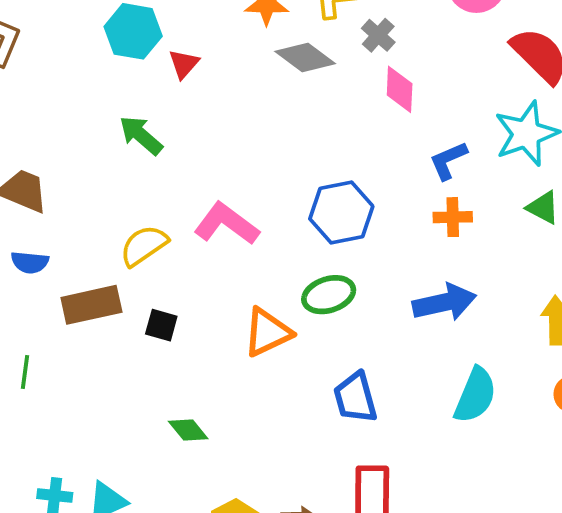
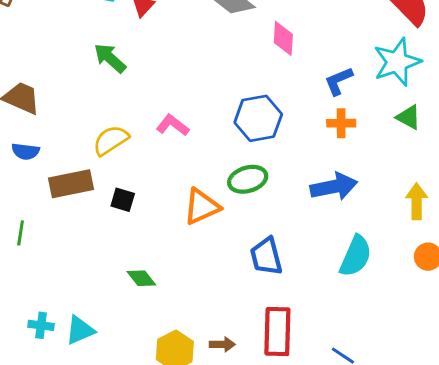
pink diamond: (400, 89) -> (283, 38), moved
pink L-shape: (227, 224) -> (173, 125), size x0.7

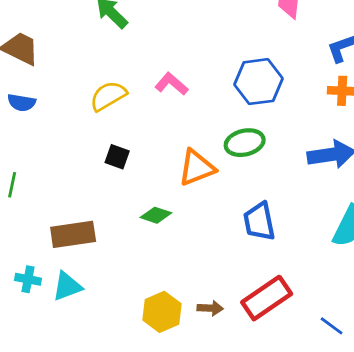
brown rectangle: (71, 184) -> (73, 234), moved
green diamond: (141, 278) -> (156, 215), moved, turned -36
red rectangle: (277, 332) -> (267, 298), turned 51

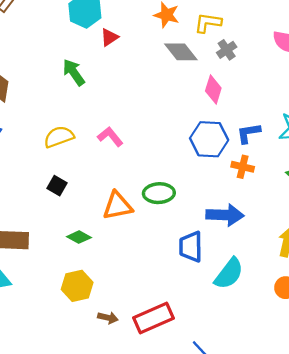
blue hexagon: (258, 82) -> (209, 139), moved
blue trapezoid: (259, 221) -> (191, 247), moved
yellow hexagon: (162, 312) -> (77, 286), moved

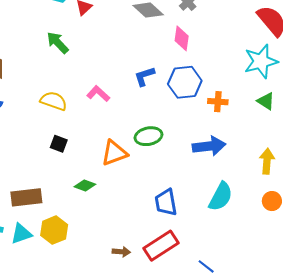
blue L-shape: (249, 133) -> (144, 76), moved
yellow semicircle: (59, 137) -> (54, 101), turned 48
blue trapezoid: (191, 247) -> (166, 202), moved
yellow hexagon: (77, 286) -> (54, 230), moved

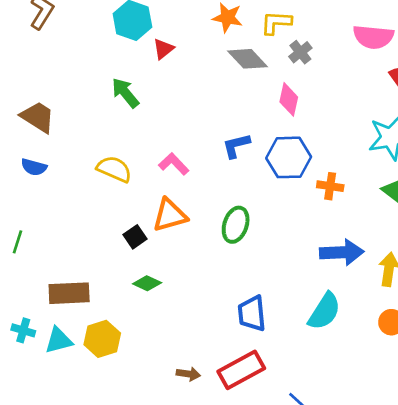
green ellipse: (148, 136) -> (236, 225), turned -64
black square: (59, 144) -> (135, 237), moved, turned 30
blue arrow: (209, 146) -> (342, 252), moved
orange triangle: (114, 153) -> (170, 215), moved

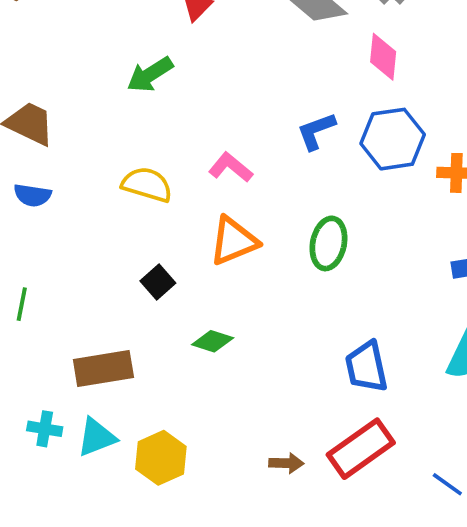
green arrow: (125, 93) -> (150, 75), turned -76
black square: (135, 237) -> (158, 282), moved
yellow hexagon: (102, 339) -> (161, 458), moved

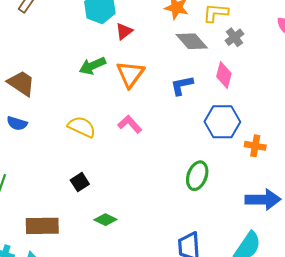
blue L-shape: (316, 131) -> (182, 85), moved
orange triangle: (234, 241) -> (130, 74), moved, turned -40
green ellipse: (328, 243) -> (197, 176), moved

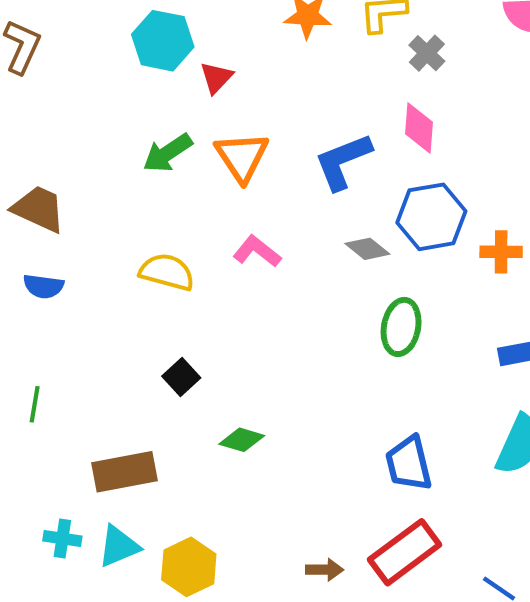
gray diamond: (192, 41) -> (367, 249), moved, size x0.7
blue L-shape: (182, 85) -> (343, 161), size x1.4

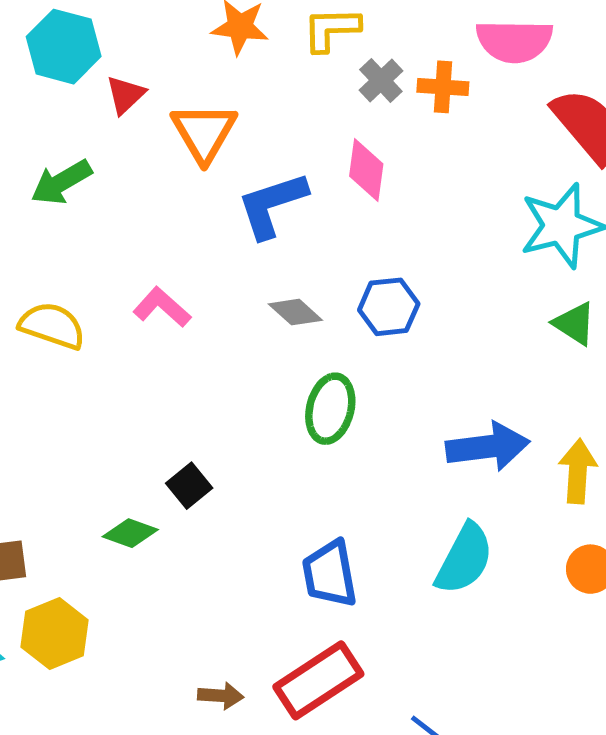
orange triangle: (242, 157) -> (204, 132), moved
blue hexagon: (431, 217) -> (389, 307), moved, size x0.7
orange cross: (501, 252) -> (443, 87), moved
black square: (181, 377) -> (189, 486), moved
yellow hexagon: (189, 567) -> (55, 634), moved

